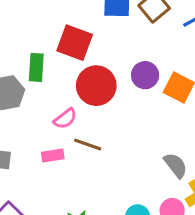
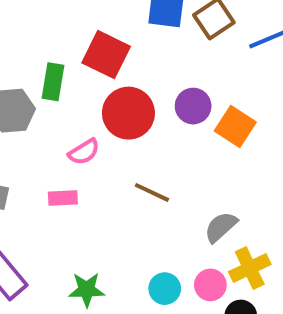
brown line: (88, 145) -> (152, 192), moved
gray semicircle: (176, 165) -> (221, 227), turned -100

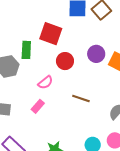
red circle: (128, 113) -> (65, 61), size x0.7
pink rectangle: (63, 198) -> (38, 106), turned -40

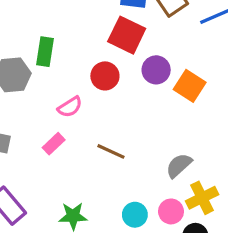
red square: (51, 34) -> (127, 35), moved
brown line: (81, 98) -> (111, 151), moved

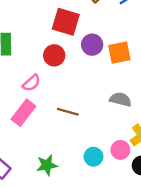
orange square: (190, 86) -> (119, 53), turned -35
pink rectangle: (54, 144) -> (23, 113), size x1.5
gray semicircle: (179, 165) -> (120, 99), moved, turned 65

